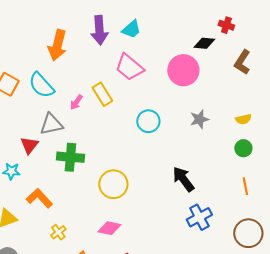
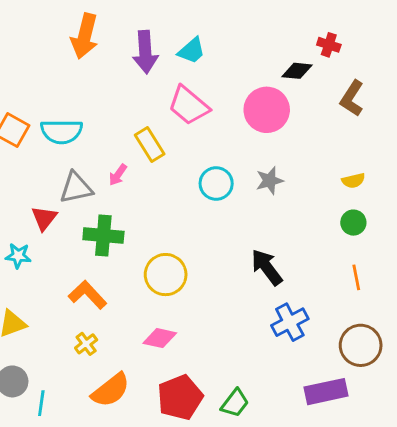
orange arrow: (57, 45) -> (85, 36), moved
cyan semicircle: (41, 85) -> (62, 131), turned -48
pink arrow: (76, 102) -> (118, 175), moved
gray star: (199, 119) -> (270, 181), moved
orange L-shape: (39, 198) -> (88, 295), moved

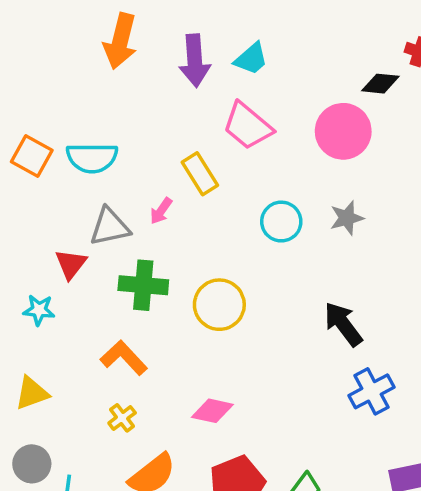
yellow circle: (166, 275) -> (219, 305), moved

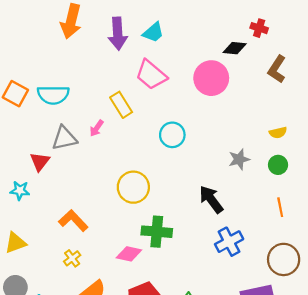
gray star: (347, 218) -> (239, 159), moved
green cross: (143, 285) -> (157, 232), moved

